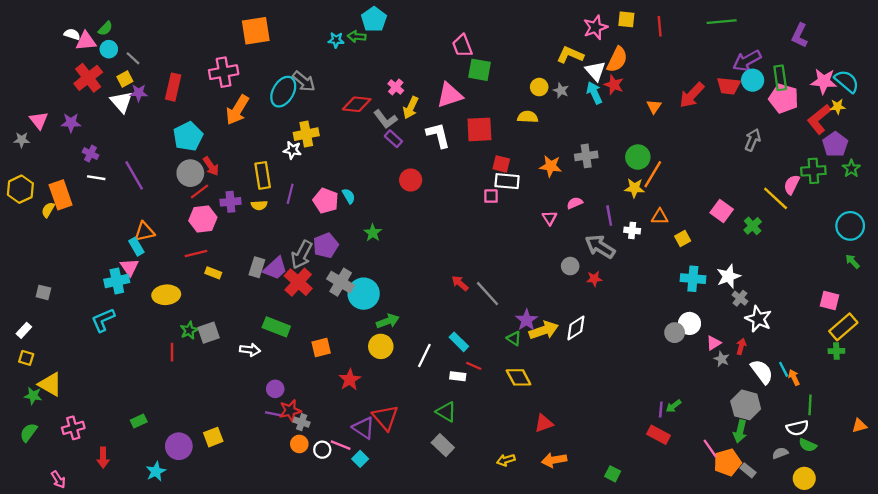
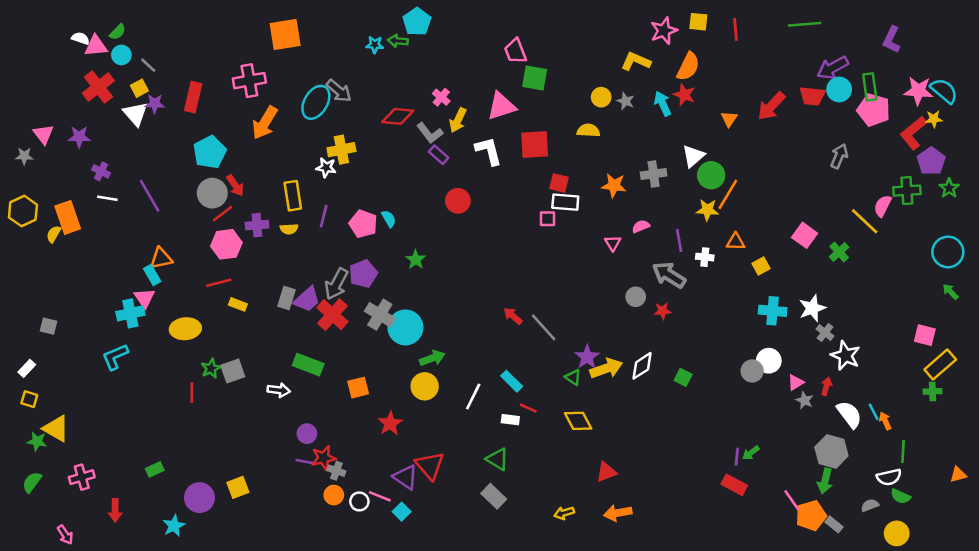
white triangle: (595, 71) -> (693, 156), moved, turned 30
green square: (613, 474) -> (683, 377), moved

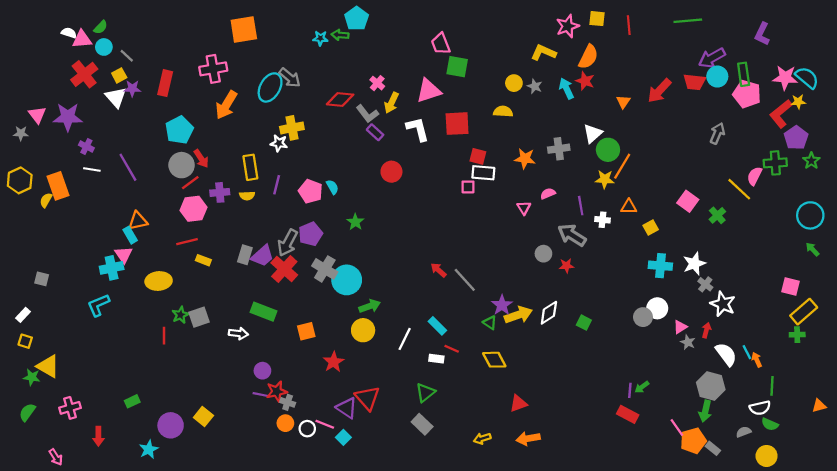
purple star: (79, 137) -> (68, 117), size x1.5
green triangle: (498, 459) -> (425, 393), turned 50
yellow square: (238, 487) -> (203, 417), turned -30

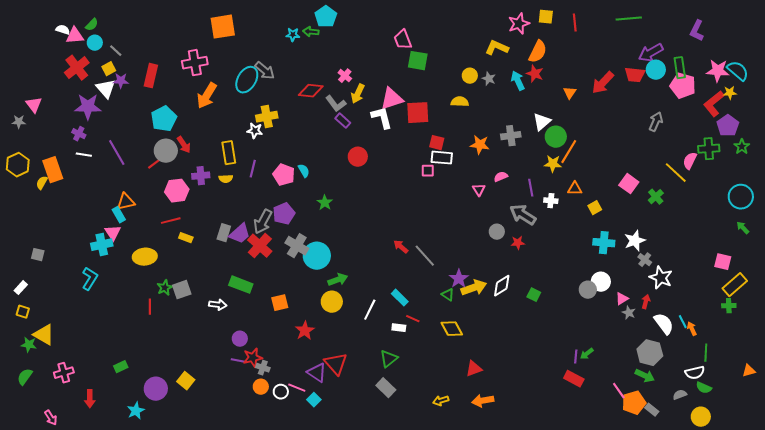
pink triangle: (429, 91) -> (392, 99), moved
purple star: (68, 117) -> (88, 107), moved
red line: (190, 183) -> (156, 163), moved
cyan L-shape: (98, 305) -> (90, 279), turned 145
green arrow: (705, 411) -> (645, 376), turned -78

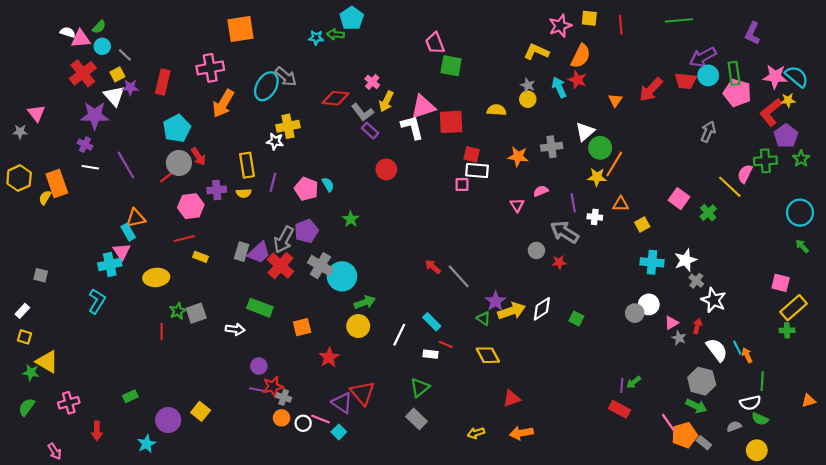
yellow circle: (470, 76) -> (528, 99), moved

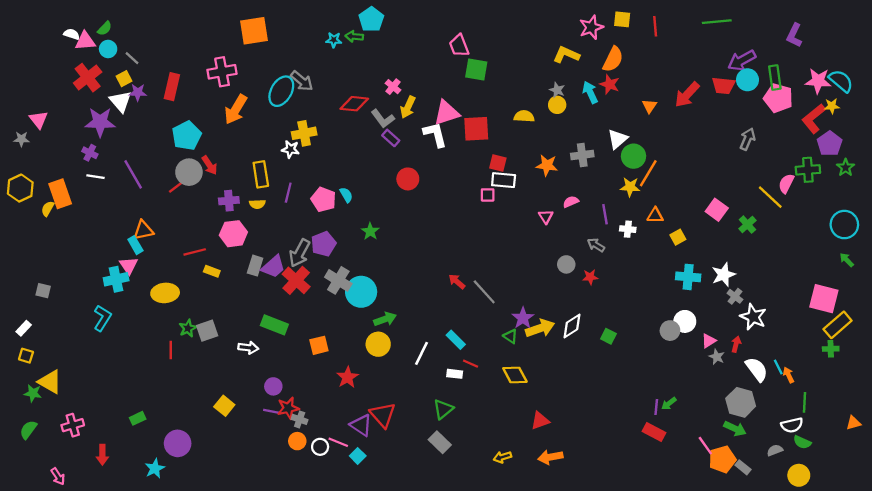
pink hexagon: (191, 206) -> (233, 234), moved
gray arrow: (565, 232) -> (596, 245), size x0.6
pink square: (781, 283) -> (824, 299), size x1.5
yellow square: (201, 411) -> (224, 406), moved

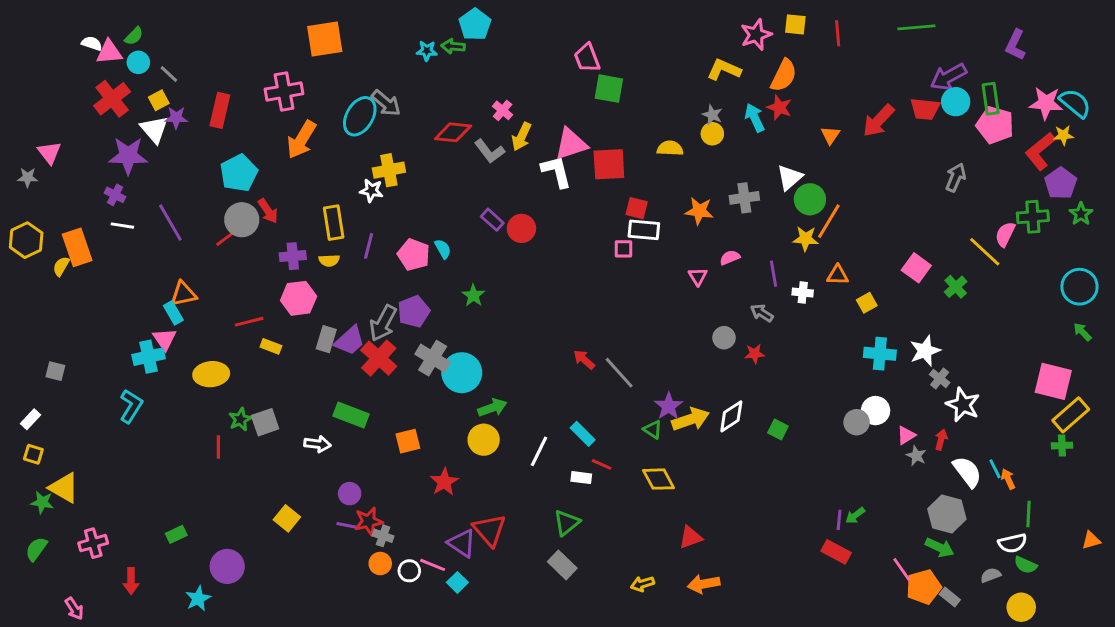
purple rectangle: (391, 138) -> (492, 220), moved

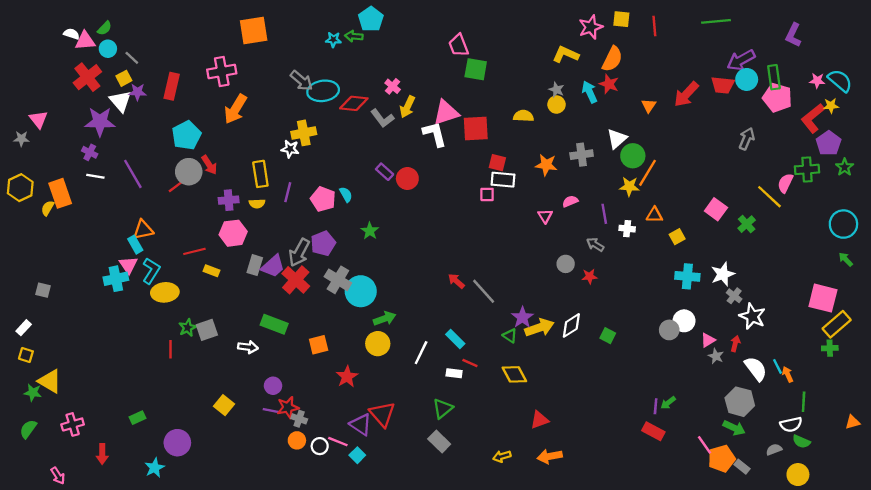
pink star: (1046, 103) -> (817, 81), size x0.6
cyan ellipse: (360, 116) -> (323, 91), moved, turned 52
cyan L-shape: (131, 406) -> (151, 271), moved

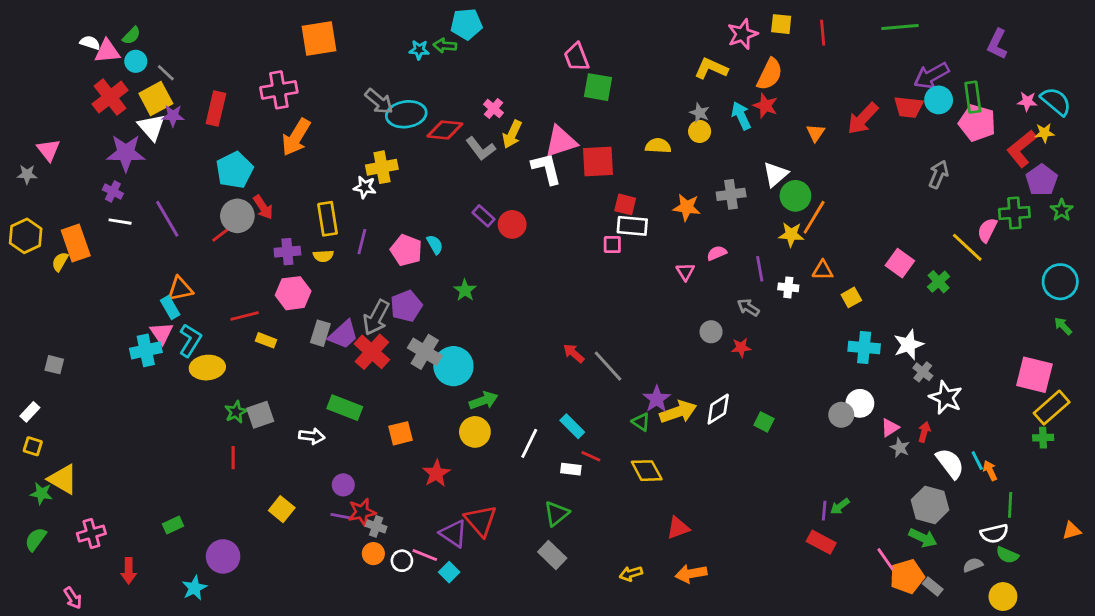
cyan pentagon: (371, 19) -> (466, 24), turned 30
yellow square: (124, 78) -> (156, 99), size x1.6
red line: (171, 349) -> (233, 458), moved

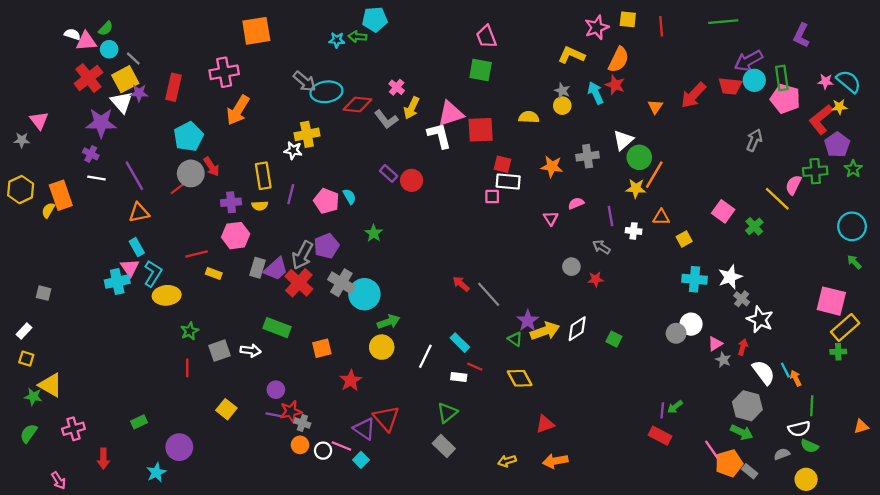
pink trapezoid: (577, 57) -> (486, 37), moved
orange triangle: (180, 289) -> (139, 213), moved
gray square: (260, 415) -> (220, 351), moved

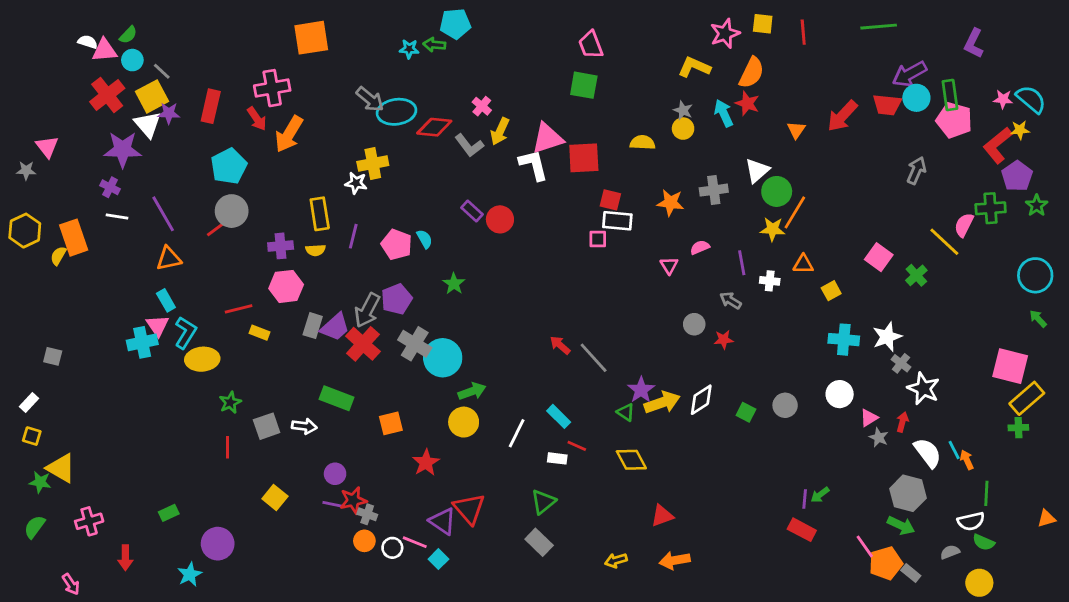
red arrow: (211, 167) -> (257, 119), moved
gray circle: (676, 333) -> (785, 405), moved

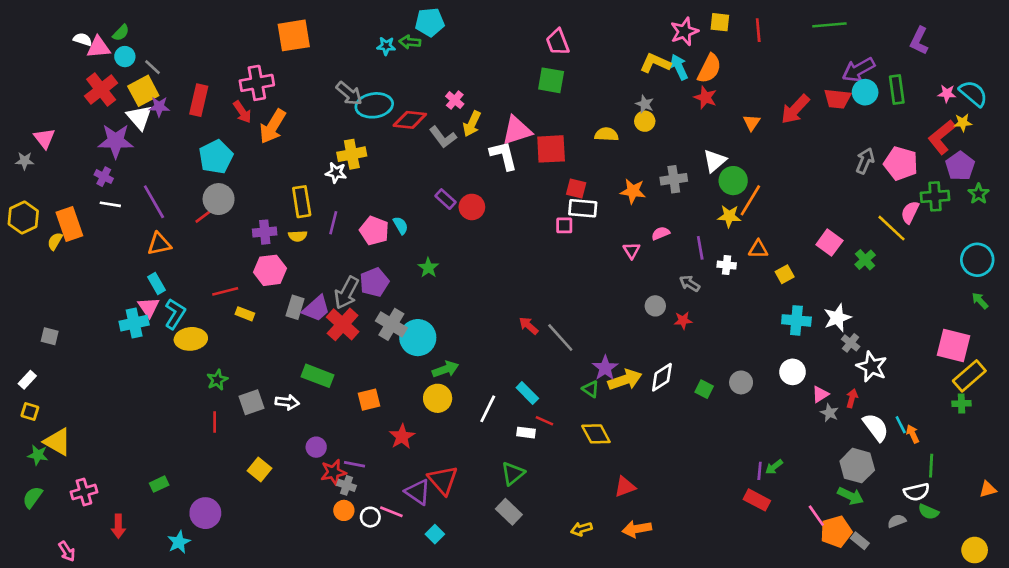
cyan arrow: (724, 113) -> (679, 67), moved
pink pentagon: (954, 120) -> (901, 163), moved
purple line: (334, 505) -> (354, 464), moved
cyan square: (438, 559) -> (435, 534), moved
yellow circle: (979, 583) -> (975, 550), moved

